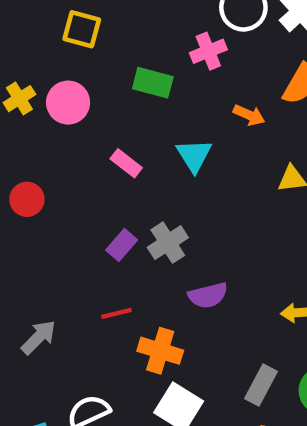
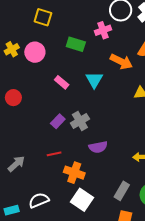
orange arrow: (249, 115) -> (121, 62), size x1.5

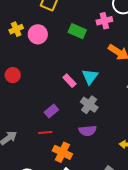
cyan triangle: (94, 80) -> (90, 77), moved
pink rectangle: (62, 82) -> (69, 81), moved
purple rectangle: (58, 121) -> (51, 111), moved
gray cross: (80, 121) -> (89, 105), moved, turned -30

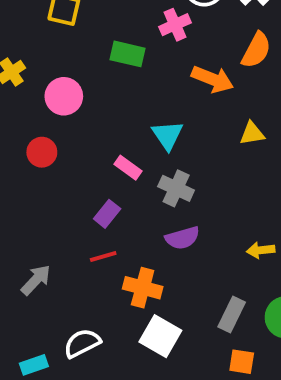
pink circle: (38, 34) -> (64, 96), moved
red circle: (13, 75) -> (42, 152), moved
pink rectangle: (69, 81) -> (128, 168), moved

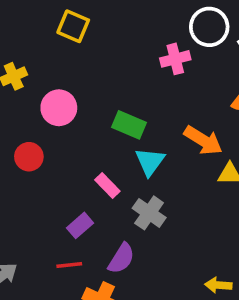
green rectangle: (127, 54) -> (129, 125), moved
orange arrow: (213, 79) -> (203, 140), moved
purple semicircle: (182, 238) -> (121, 258), moved, turned -52

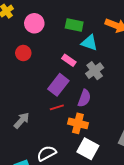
cyan triangle: (150, 162) -> (89, 43), turned -36
gray cross: (149, 213) -> (95, 71), turned 30
purple rectangle: (80, 225) -> (58, 85), size x1.5

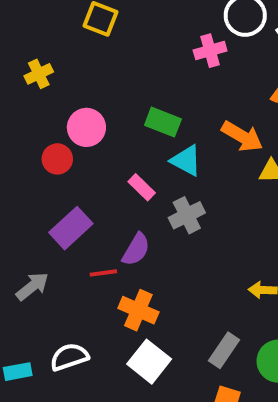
pink circle: (34, 23) -> (86, 127), moved
purple rectangle: (58, 85) -> (71, 228), moved
purple semicircle: (84, 98) -> (136, 249), moved

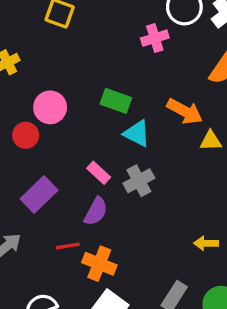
pink rectangle: (142, 187) -> (99, 173), moved
red line: (103, 273) -> (68, 246), moved

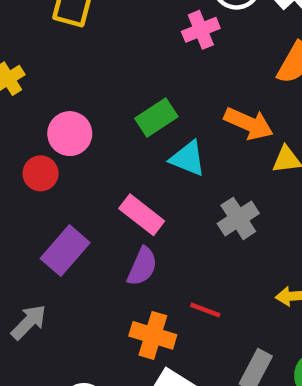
green rectangle: (116, 101) -> (156, 118), turned -48
pink rectangle: (99, 173) -> (142, 215), size x1.4
gray cross: (139, 181) -> (238, 218), moved
red line: (68, 246) -> (205, 310), moved, turned 35

